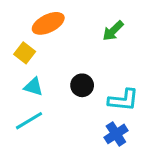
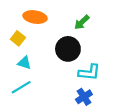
orange ellipse: (48, 23) -> (35, 17), turned 35
black circle: (82, 85) -> (68, 49), moved, size x1.5

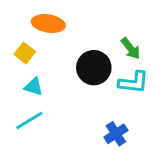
green arrow: (82, 22) -> (131, 49), moved, turned -84
cyan L-shape: (89, 72) -> (134, 82), moved

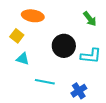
green arrow: (131, 49) -> (90, 19), moved
cyan line: (29, 121) -> (45, 82), moved, turned 42

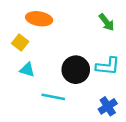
black circle: (64, 46) -> (76, 70), moved
blue cross: (79, 91) -> (108, 106), moved

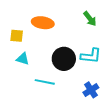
orange ellipse: (39, 19) -> (43, 23), moved
yellow square: (20, 42) -> (17, 36), turned -32

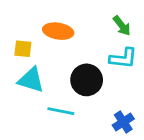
cyan L-shape: (91, 56) -> (123, 58), moved
cyan triangle: (23, 59) -> (31, 80), size x1.5

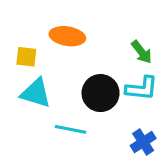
green arrow: (122, 26) -> (142, 52), moved
cyan L-shape: (123, 58) -> (142, 88), moved

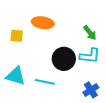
cyan triangle: (36, 93) -> (16, 76), moved

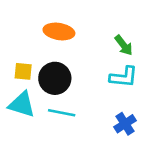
yellow square: (17, 36) -> (23, 71), moved
black circle: (64, 59) -> (55, 78), moved

